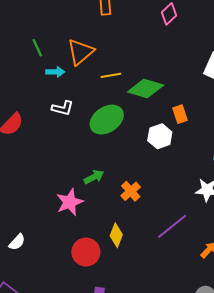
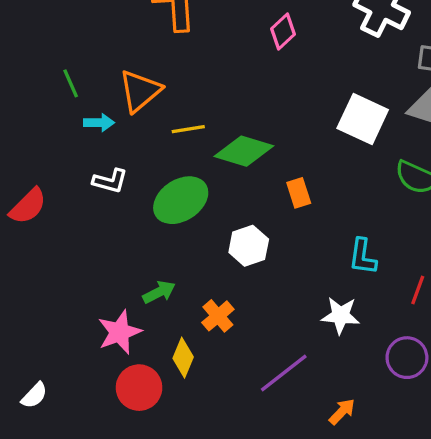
white hexagon: (160, 136) -> (249, 246), moved
yellow diamond: (116, 235) -> (183, 358), moved
red circle: (86, 252) -> (139, 388), moved

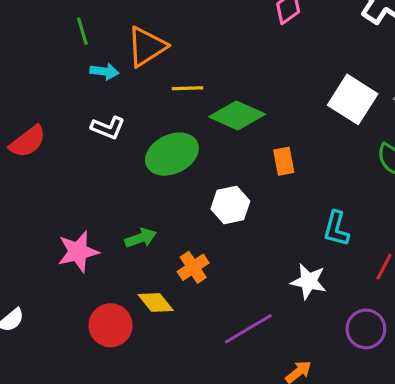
pink star: (119, 332) -> (78, 252), moved
yellow diamond: (183, 358) -> (156, 302), turned -69

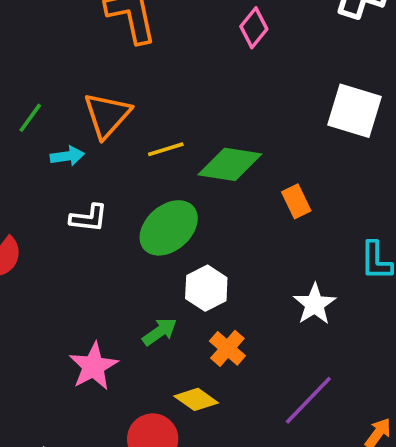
green line: (82, 31) -> (30, 118), turned 68
white hexagon: (230, 205) -> (206, 288), moved
white star: (309, 281) -> (315, 304), moved, turned -30

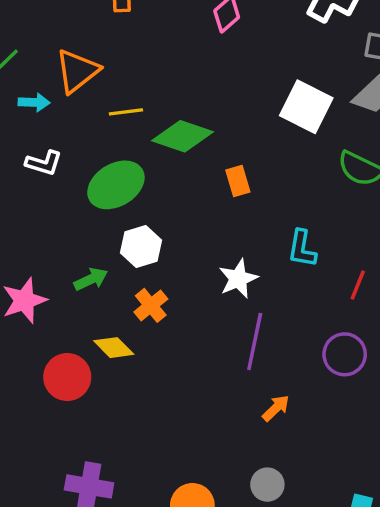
purple line: (308, 400) -> (255, 341), moved, turned -42

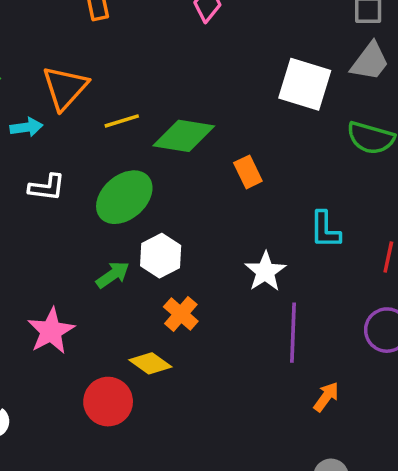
green arrow: (91, 279) -> (113, 275), moved

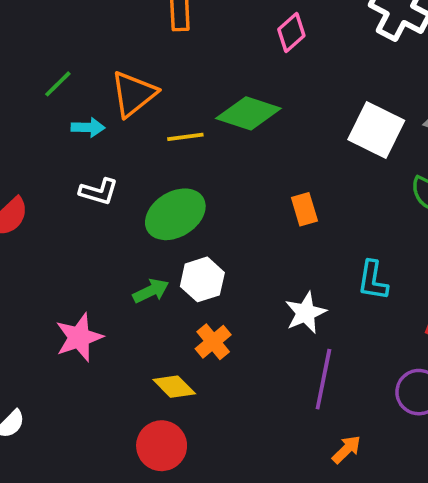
green diamond: (184, 136) -> (248, 113), moved
red circle: (108, 402) -> (162, 446), moved

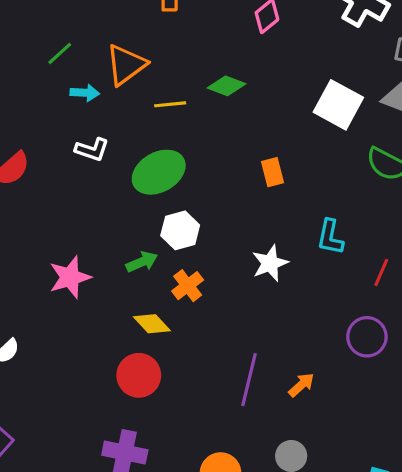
green diamond: (248, 113) -> (226, 86), size x0.7
green arrow: (151, 291) -> (142, 262), moved
purple line: (323, 379) -> (249, 380), moved

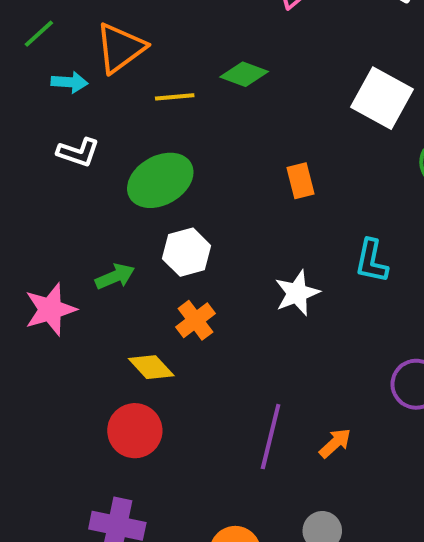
green arrow: (142, 262) -> (115, 277), moved

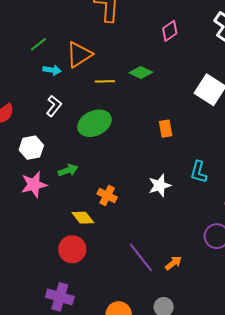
white L-shape: (78, 152) -> (54, 106), turned -75
white hexagon: (187, 252) -> (31, 148), moved
orange cross: (195, 320) -> (107, 196), turned -30
purple line: (271, 437) -> (141, 257), turned -56

